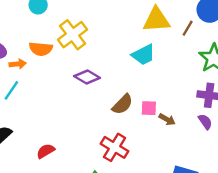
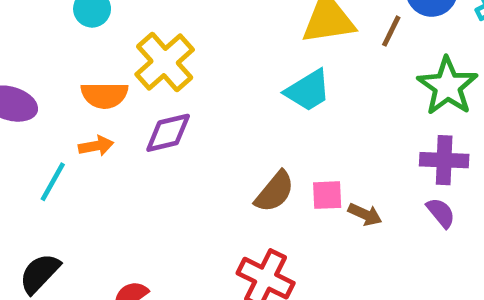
orange arrow: (18, 64) -> (96, 146), moved
purple diamond: (87, 77) -> (168, 133), moved, turned -40

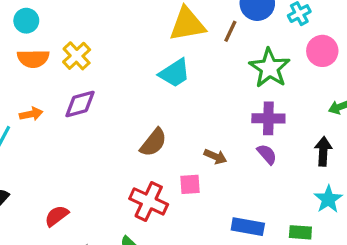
yellow cross: (165, 62) -> (77, 56), size x0.7
orange semicircle: (104, 95) -> (33, 59), moved
pink square: (327, 195) -> (190, 184), moved

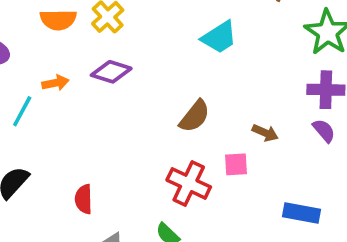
purple diamond: (80, 104) -> (111, 72), turned 32
red semicircle: (57, 216) -> (84, 199), turned -55

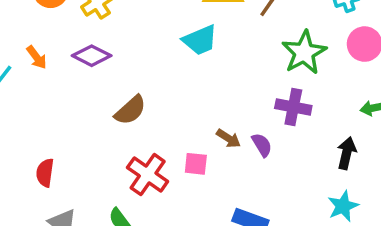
orange arrow: (55, 83) -> (37, 57), turned 55
brown semicircle: (195, 116) -> (130, 110), moved
purple semicircle: (324, 131) -> (262, 145), moved

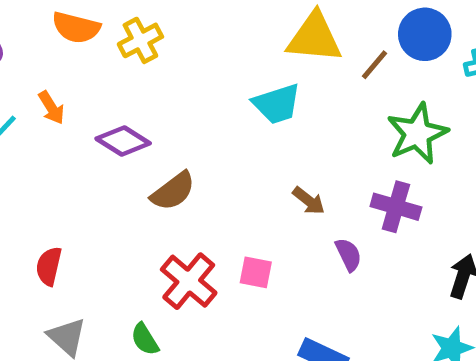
purple diamond: (92, 56) -> (123, 141), moved
brown arrow: (229, 138) -> (309, 201), moved

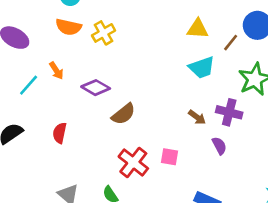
yellow triangle: (314, 38) -> (198, 29), size x0.7
cyan trapezoid: (277, 104) -> (202, 67), moved
purple cross: (396, 207) -> (229, 112), moved
red semicircle: (49, 266) -> (60, 133), moved

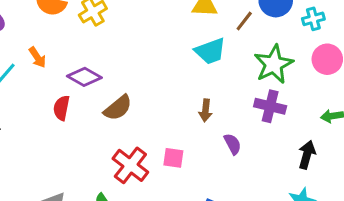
purple cross: (229, 112) -> (270, 106), moved
brown arrow: (197, 117) -> (205, 110), turned 60
red semicircle: (60, 133) -> (61, 108), moved

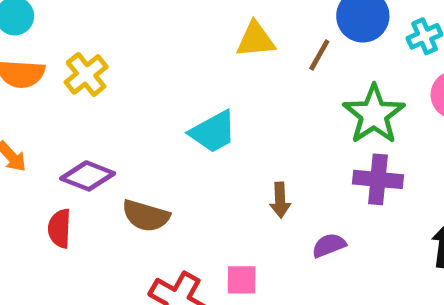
cyan trapezoid: (210, 51) -> (213, 132), moved
brown semicircle: (118, 108) -> (146, 216), turned 64
purple semicircle: (233, 144) -> (329, 245), turned -75

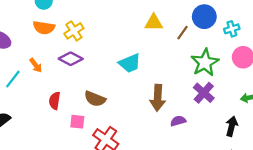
purple diamond: (88, 176) -> (71, 59), moved
purple cross: (378, 179) -> (204, 93), turned 30
brown arrow: (280, 200) -> (158, 98), size x1.6
pink square: (242, 280) -> (77, 122), moved

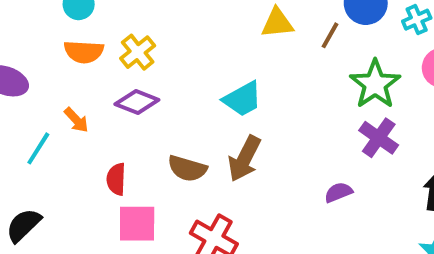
brown arrow: (158, 98) -> (244, 159), moved, turned 30
pink square: (77, 122) -> (137, 224), moved, size x1.5

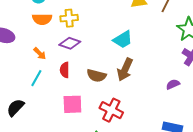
yellow cross: (138, 52) -> (69, 18), turned 36
cyan line: (38, 148) -> (36, 78), moved
red semicircle: (116, 179) -> (65, 70), moved

